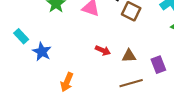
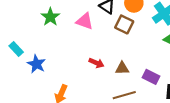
purple rectangle: (158, 65) -> (151, 77), turned -42

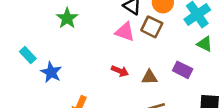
pink triangle: (85, 21) -> (125, 32), moved
purple rectangle: (151, 77) -> (183, 70), moved

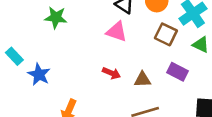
green star: (67, 18) -> (56, 17), turned -30
brown square: (152, 27) -> (166, 34), moved

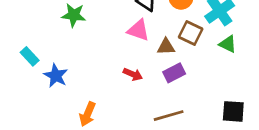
purple rectangle: (177, 72) -> (174, 73), moved, turned -54
brown triangle: (143, 80) -> (166, 47), moved

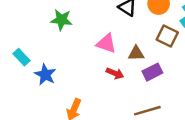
pink triangle: (138, 30) -> (106, 43), moved
brown triangle: (166, 47) -> (136, 53), moved

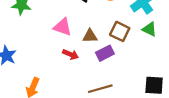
brown square: (167, 36) -> (120, 31), moved

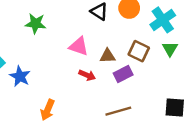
green triangle: (149, 29) -> (170, 49), turned 35

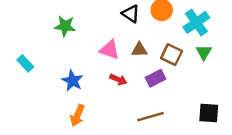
brown triangle: (108, 56) -> (139, 50), moved
blue star: (20, 76) -> (72, 81), moved

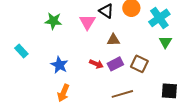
pink triangle: (110, 50) -> (87, 22), moved, turned 42
brown square: (172, 55) -> (139, 64), moved
purple rectangle: (155, 78) -> (115, 64), moved

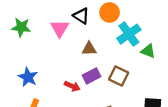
cyan cross: (159, 18) -> (129, 34), moved
green triangle: (165, 42) -> (148, 51), turned -40
red arrow: (96, 64) -> (72, 86), moved

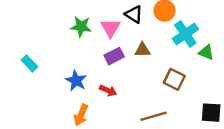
green star: (21, 27) -> (81, 27), moved
purple rectangle: (91, 76) -> (114, 56), moved
red arrow: (72, 86) -> (108, 90), moved

